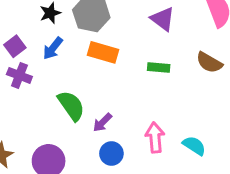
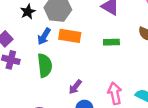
blue arrow: (53, 48) -> (44, 36), moved
green semicircle: (71, 106) -> (45, 65), moved, turned 35

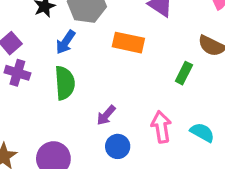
orange rectangle: (70, 36) -> (128, 43), moved
green rectangle: (111, 42) -> (184, 73), moved, turned -64

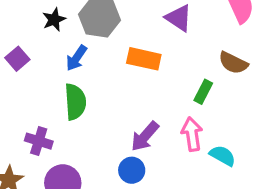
purple cross: (17, 73) -> (39, 141), moved
purple arrow: (106, 115) -> (145, 136), moved, size x1.4
pink arrow: (161, 127) -> (192, 134), moved

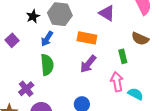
green rectangle: (203, 92) -> (123, 56), turned -40
purple arrow: (145, 136) -> (88, 64), moved
purple cross: (39, 141) -> (26, 89), turned 35

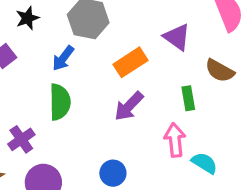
purple triangle: (107, 13) -> (177, 37), moved
black star: (33, 16) -> (27, 18), moved
orange rectangle: (87, 38) -> (131, 62), turned -48

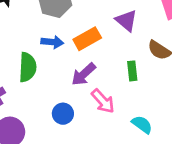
blue arrow: (63, 58) -> (52, 42), moved, turned -125
pink arrow: (175, 140) -> (103, 101), moved, turned 140
blue circle: (113, 173) -> (63, 114), moved

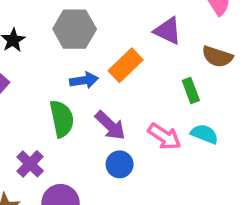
purple arrow: (84, 74) -> (110, 125), moved, turned -80
cyan semicircle: (142, 124) -> (204, 134), moved

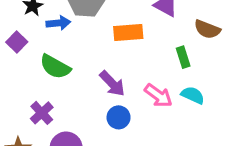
orange rectangle: (126, 65) -> (128, 33), turned 36
blue arrow: (84, 80) -> (58, 23), moved
green semicircle: (62, 119) -> (55, 67), moved, turned 128

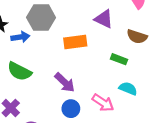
green rectangle: (183, 57) -> (119, 59), turned -49
pink arrow: (158, 96) -> (103, 103), moved

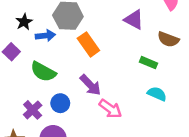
orange rectangle: (75, 42) -> (88, 44), moved, turned 60
pink arrow: (103, 103) -> (110, 109), moved
blue circle: (71, 109) -> (60, 103), moved

